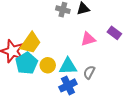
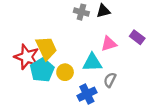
yellow trapezoid: (31, 43) -> (46, 48), turned -60
cyan triangle: (68, 66) -> (92, 62), moved

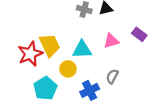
red star: (27, 57) -> (30, 54), turned 30
cyan triangle: (92, 62) -> (82, 49), moved
cyan pentagon: (42, 70) -> (45, 88), moved

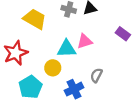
pink triangle: (111, 41) -> (85, 41), moved
yellow trapezoid: (50, 45) -> (35, 19), moved, turned -35

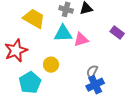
cyan triangle: (67, 49) -> (63, 34), moved
blue cross: (74, 89) -> (95, 85), moved

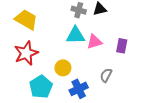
yellow trapezoid: (34, 18) -> (26, 20), moved
purple rectangle: (117, 33) -> (122, 46), moved, turned 64
blue cross: (95, 85) -> (79, 89), moved

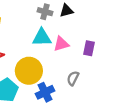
yellow circle: (63, 68) -> (29, 71), size x1.6

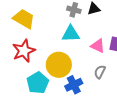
pink triangle: (61, 44) -> (98, 46), moved, turned 42

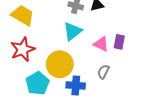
cyan triangle: (71, 34) -> (73, 31), turned -36
blue cross: (74, 85) -> (76, 85), turned 30

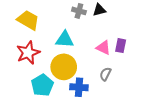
cyan triangle: (73, 31) -> (65, 39), moved, turned 42

